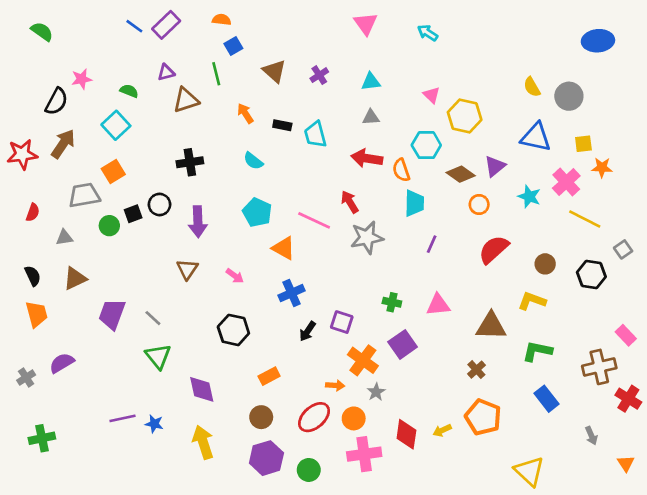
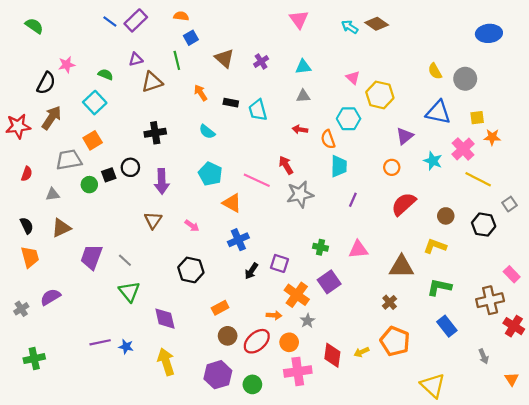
red arrow: (367, 158) -> (300, 130), size x0.6
brown diamond: (461, 174) -> (377, 24), moved
brown circle: (261, 417) -> (228, 336), moved

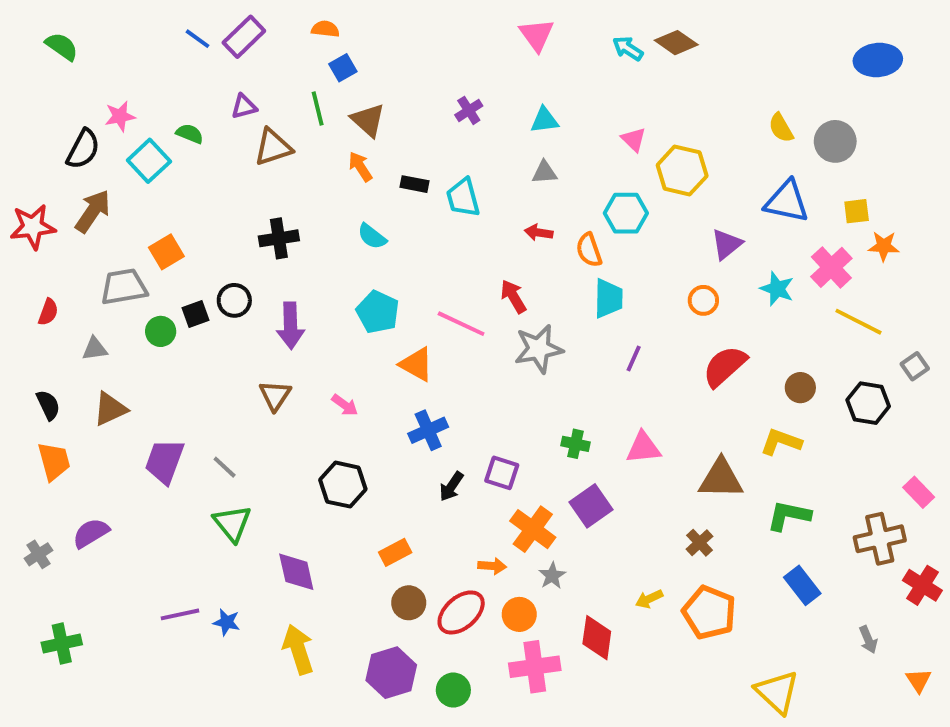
brown triangle: (224, 58) -> (368, 120), moved
cyan square: (95, 103) -> (149, 161), moved
yellow arrow: (362, 352) -> (649, 599), moved

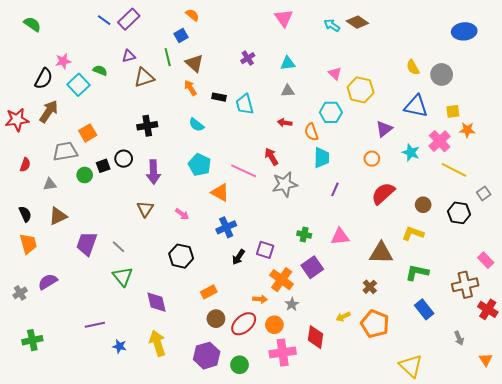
orange semicircle: (325, 29) -> (192, 15), moved, turned 32
blue star: (227, 622) -> (120, 346), moved

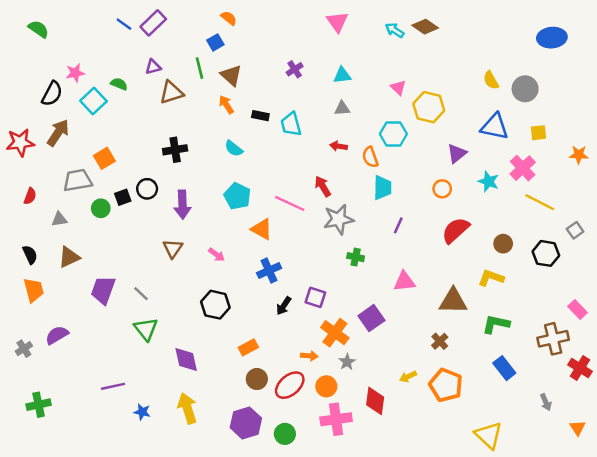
orange star: (467, 130) -> (579, 155), moved
green cross: (304, 235) -> (356, 257), moved

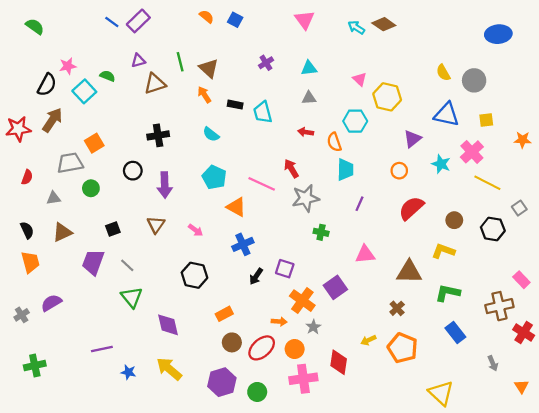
blue square: (215, 42) -> (235, 20), moved, turned -32
black square: (123, 197) -> (113, 229), moved
yellow arrow: (187, 408) -> (169, 369), turned -32

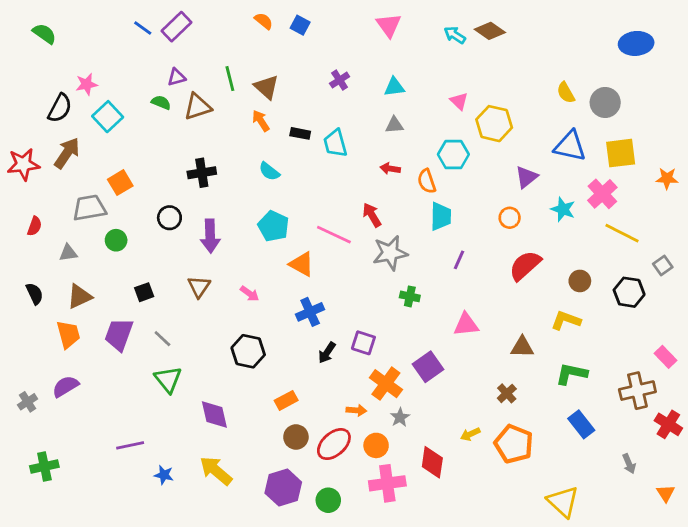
green semicircle: (107, 76) -> (161, 102), moved
yellow square: (486, 120) -> (621, 153), size x1.6
orange trapezoid: (30, 262) -> (68, 334), moved
brown triangle: (409, 272) -> (522, 347), size x0.7

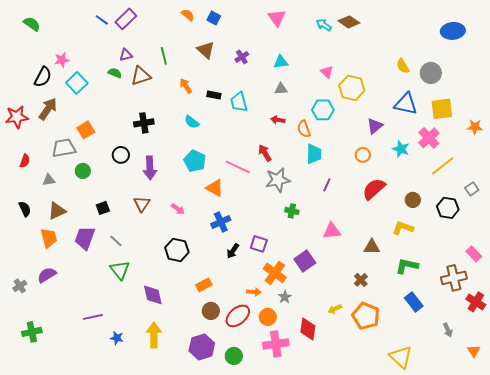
brown triangle: (266, 87) -> (206, 50), moved
yellow line: (622, 233) -> (443, 166), turned -65
yellow arrow: (216, 471) -> (154, 335), turned 50

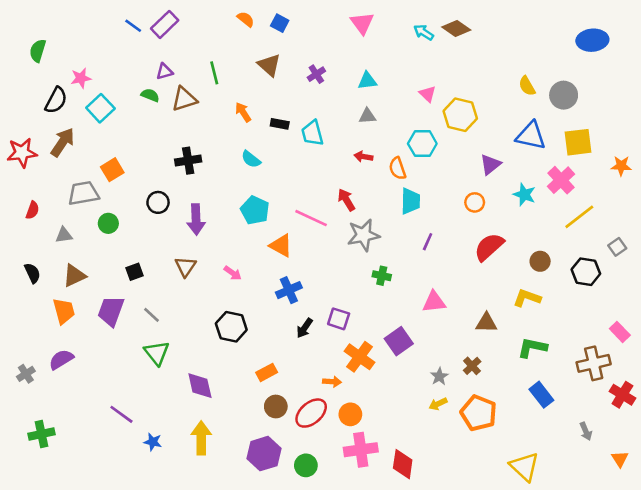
green semicircle: (32, 24) -> (38, 51), moved, turned -108
gray star: (285, 297) -> (439, 376), moved
purple line: (93, 317) -> (121, 414), turned 48
red diamond: (308, 329) -> (403, 464), moved

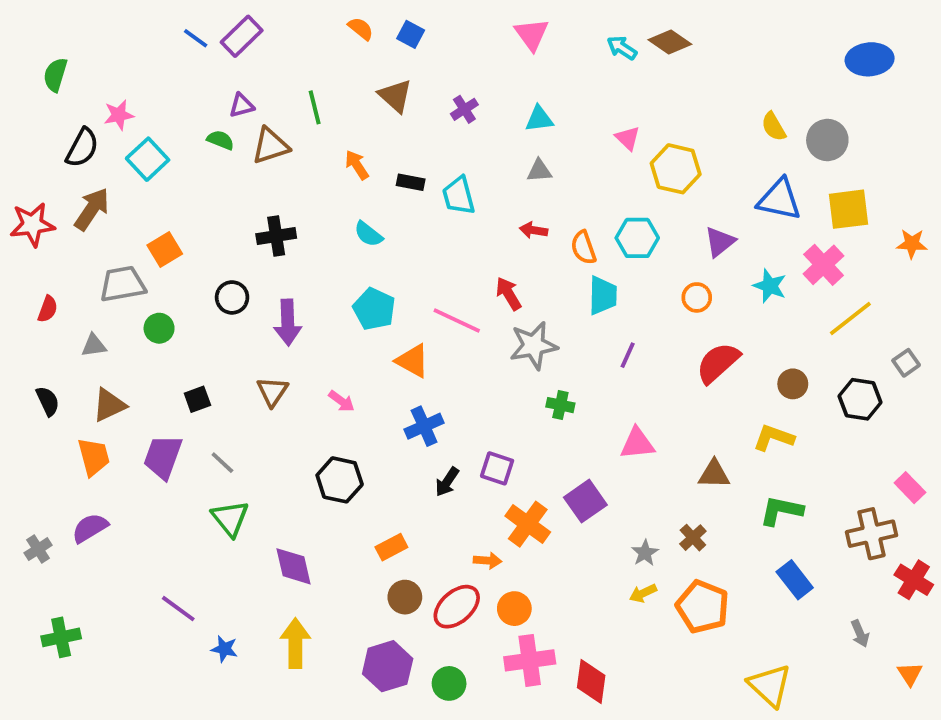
cyan hexagon: (422, 144) -> (637, 238), moved

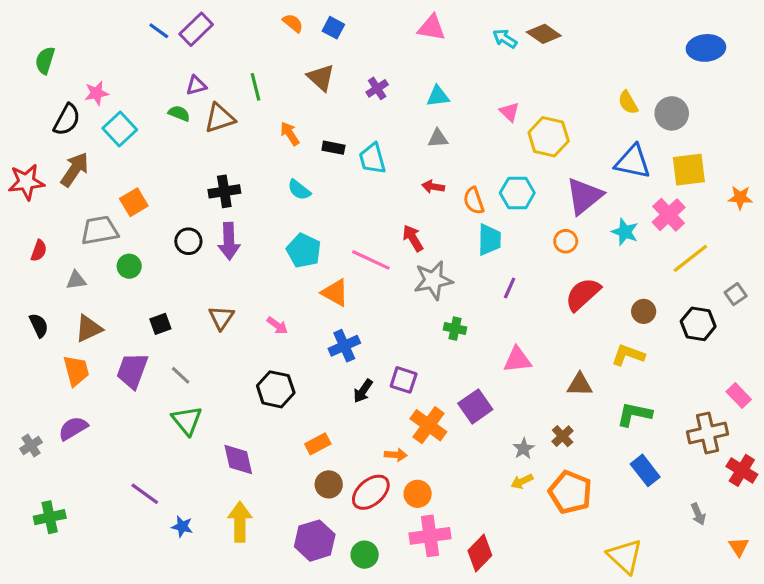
pink triangle: (532, 34) -> (432, 28), turned -44
purple triangle: (720, 242) -> (584, 196), size x1.5
purple arrow: (288, 322) -> (229, 241), moved
red diamond: (591, 682) -> (480, 553), turned 36

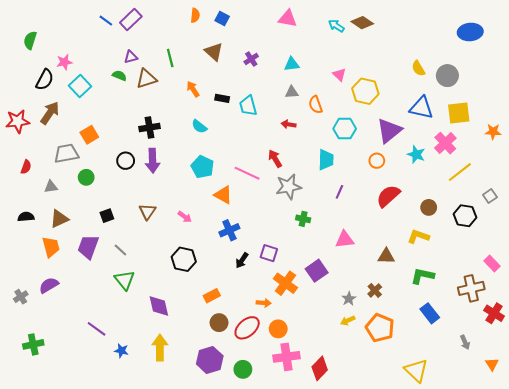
orange semicircle: (293, 23) -> (195, 15), turned 56
orange semicircle: (474, 201) -> (316, 105), moved
black semicircle: (39, 325) -> (26, 217), turned -70

